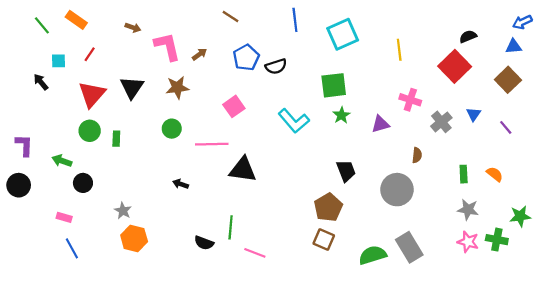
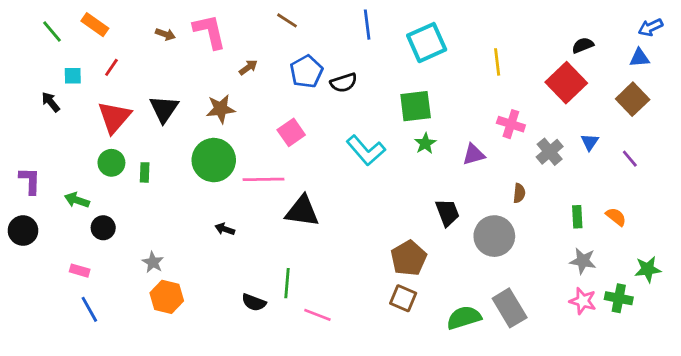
pink L-shape: (167, 46) -> (210, 31), moved
green circle: (172, 129) -> (214, 160), size x1.8
black trapezoid: (346, 171) -> (447, 213), moved

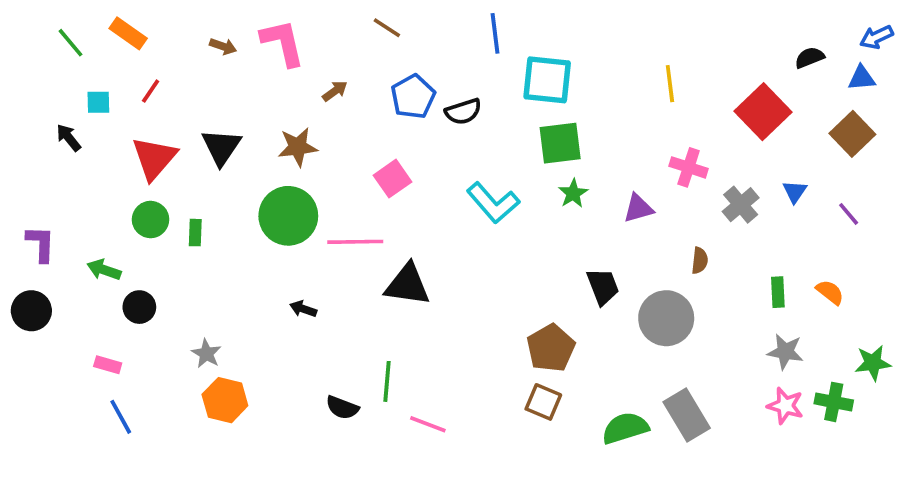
cyan square: (427, 43) -> (547, 80), moved, turned 30
black semicircle: (583, 45) -> (810, 58), moved

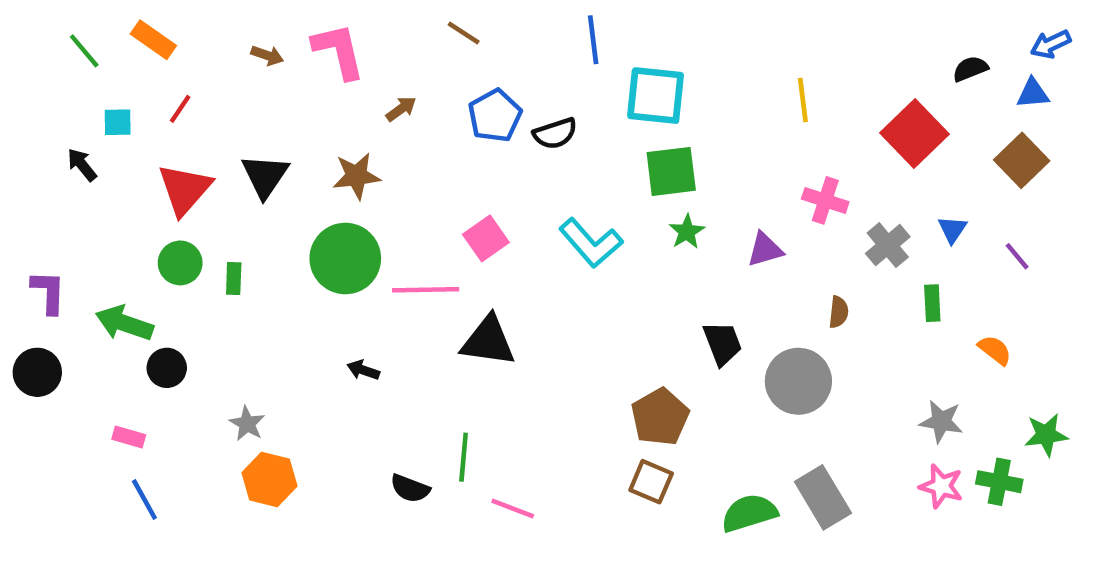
pink square: (393, 179) -> (486, 238), moved
green arrow: (104, 270) -> (124, 323), size x1.4
green rectangle: (778, 292) -> (932, 303), moved

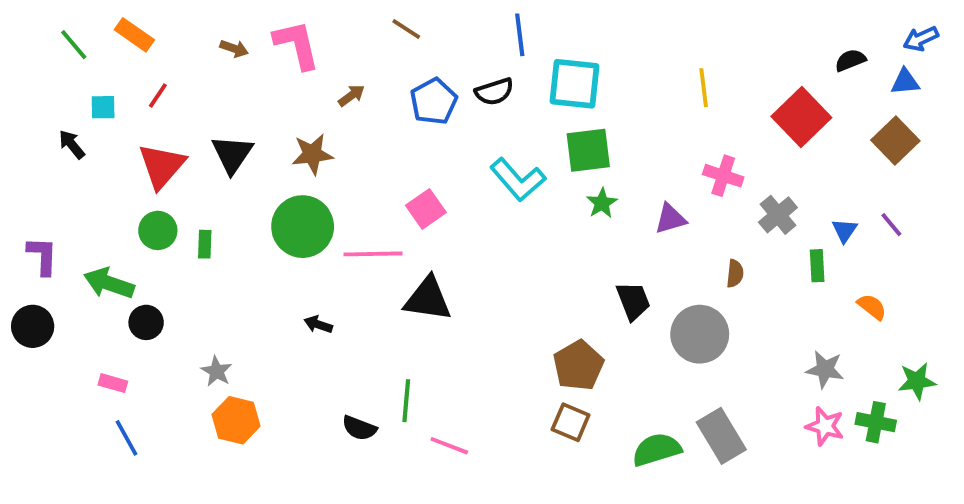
black semicircle: (555, 133) -> (494, 92), moved
blue triangle: (952, 229) -> (844, 230), moved
cyan L-shape: (591, 243) -> (518, 180), moved

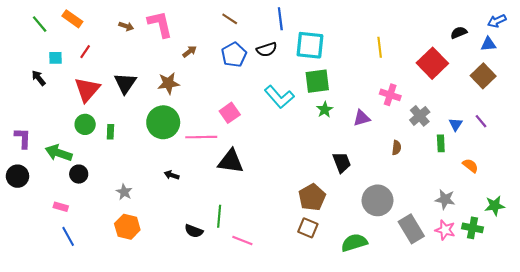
brown line: (406, 29) -> (230, 19), moved
gray circle: (700, 334) -> (377, 200), moved
gray star: (217, 371) -> (124, 192), moved
gray rectangle: (721, 436) -> (411, 229), moved

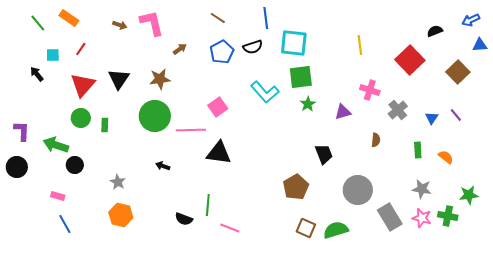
blue triangle: (488, 44) -> (480, 45), moved
green rectangle: (441, 143) -> (418, 150), moved
brown square: (308, 228) -> (306, 228), moved

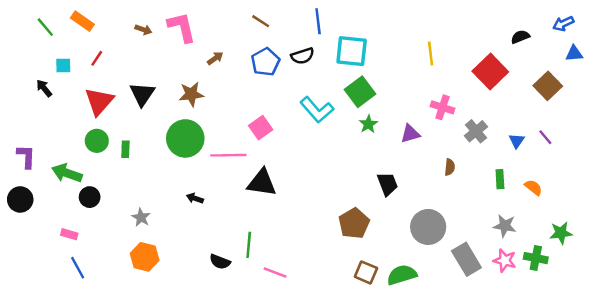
green square: (301, 77) -> (360, 92), turned -30

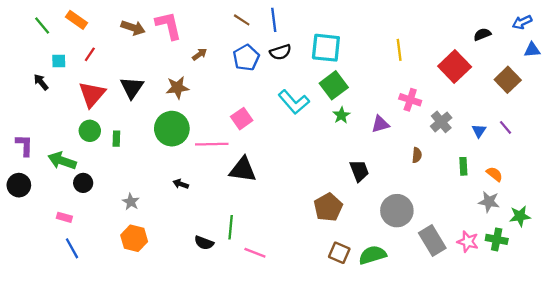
blue line: (318, 21) -> (274, 20), moved
brown arrow: (143, 30) -> (133, 28), size x1.5
gray star: (505, 226) -> (489, 202), moved

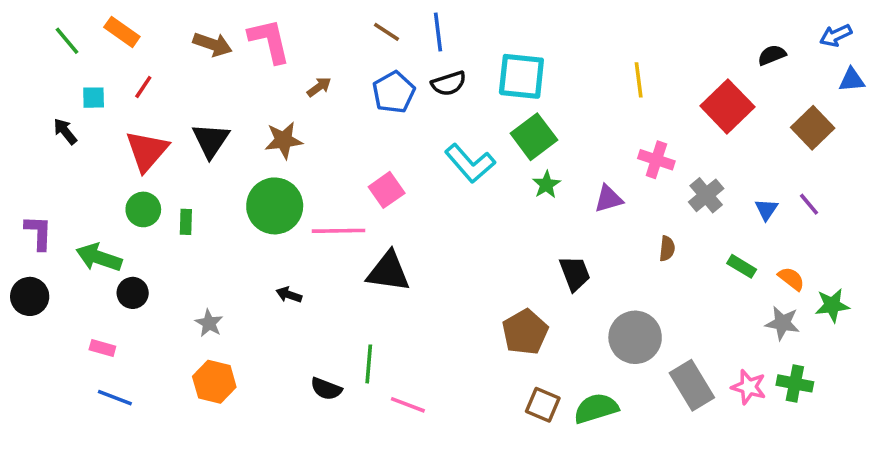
green rectangle: (463, 166) -> (742, 266), turned -56
green star: (520, 216) -> (832, 305), moved
blue line: (72, 248) -> (115, 398), turned -40

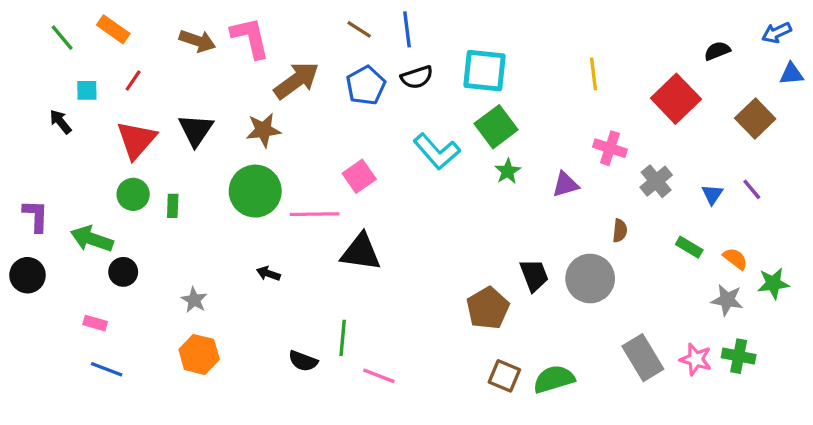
brown arrow: (319, 87) -> (296, 80), size x2.0
black trapezoid: (575, 273) -> (534, 275), moved
gray circle: (635, 337) -> (590, 278), moved

